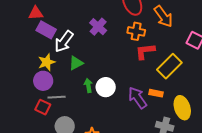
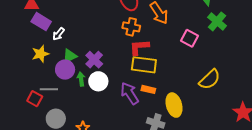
purple cross: (98, 27) -> (94, 60), moved
white arrow: (64, 42) -> (59, 34), size x0.6
yellow rectangle: (169, 66) -> (144, 65), moved, turned 50
purple circle: (43, 81) -> (65, 70), moved

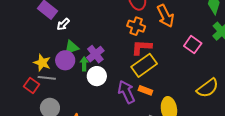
yellow star: (40, 54) -> (42, 63), moved, turned 30
yellow rectangle: (144, 65) -> (144, 65), turned -50
green arrow: (81, 79) -> (84, 64), moved

